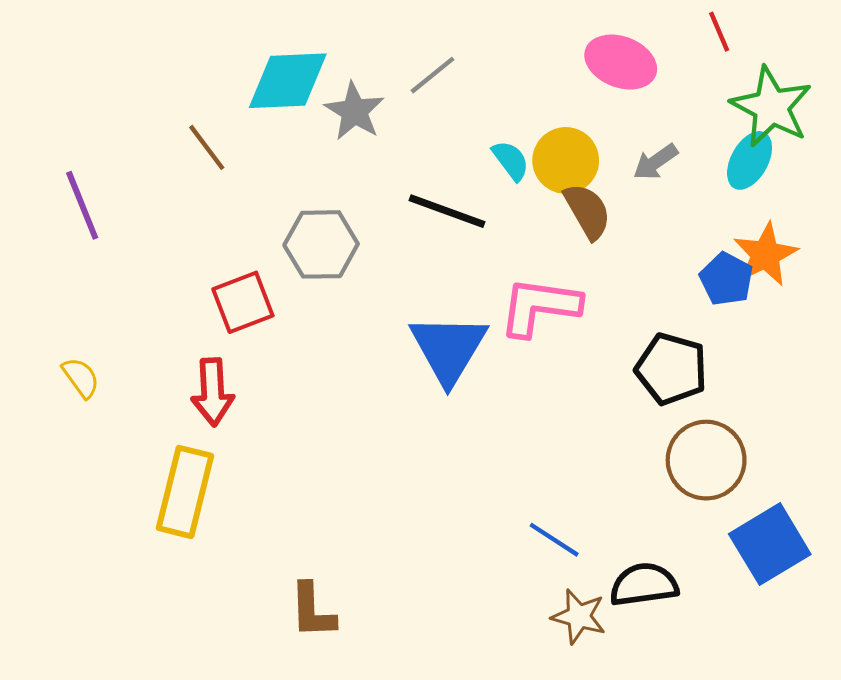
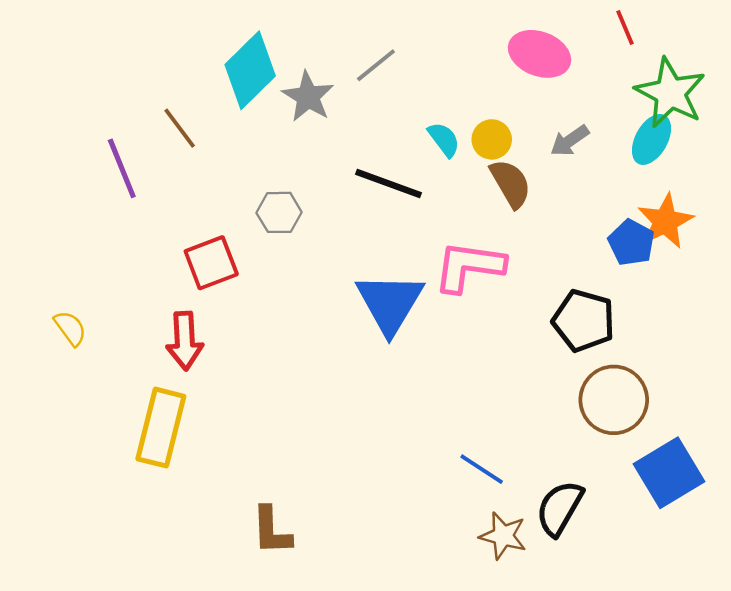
cyan diamond: (288, 81) -> (250, 70), turned -42
yellow circle: (566, 160) -> (492, 139), size x0.7
purple line: (82, 205) -> (122, 168), moved
gray hexagon: (321, 244) -> (279, 212), size x0.7
black semicircle: (644, 585) -> (560, 508), turned -52

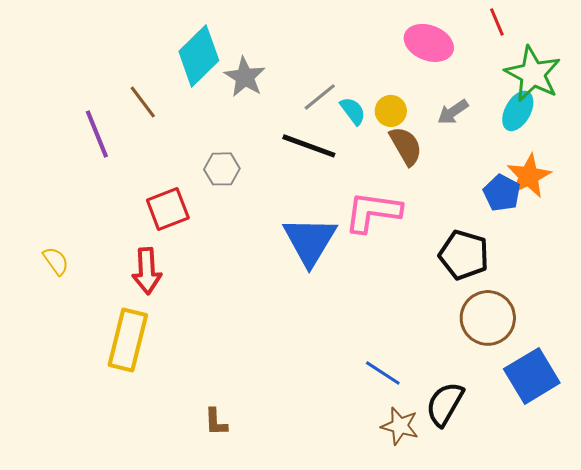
gray line: (376, 65) -> (320, 97), moved
brown L-shape: (272, 531) -> (216, 422), size x0.7

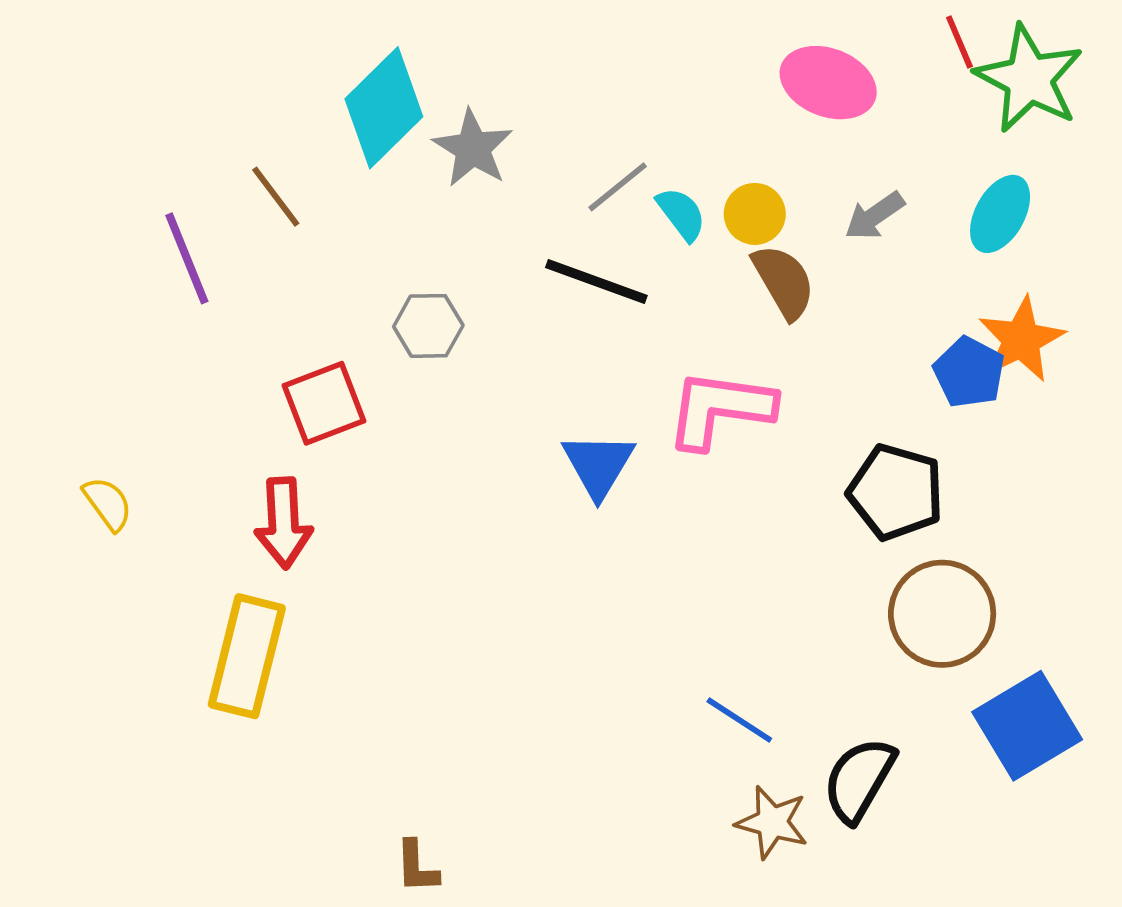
green star: (533, 74) -> (1029, 79), moved
blue triangle: (310, 241) -> (598, 465), size x0.7
brown L-shape: (216, 422) -> (417, 867), moved

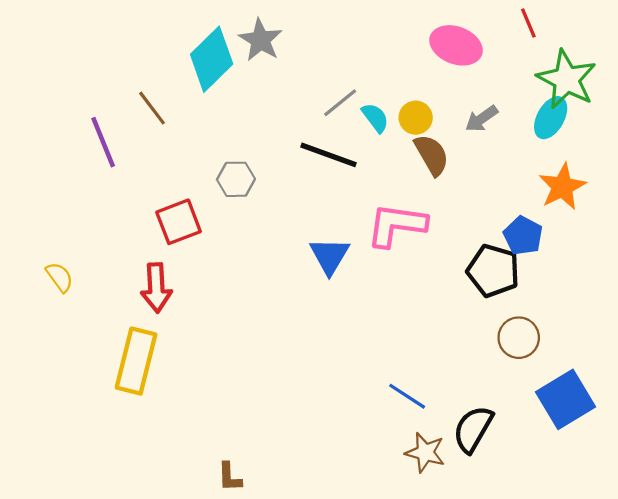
green star: (1029, 79) -> (567, 79), moved
gray star: (473, 148) -> (260, 40), moved
blue pentagon: (969, 372) -> (523, 236), moved
brown circle: (942, 614) -> (519, 338), size x0.7

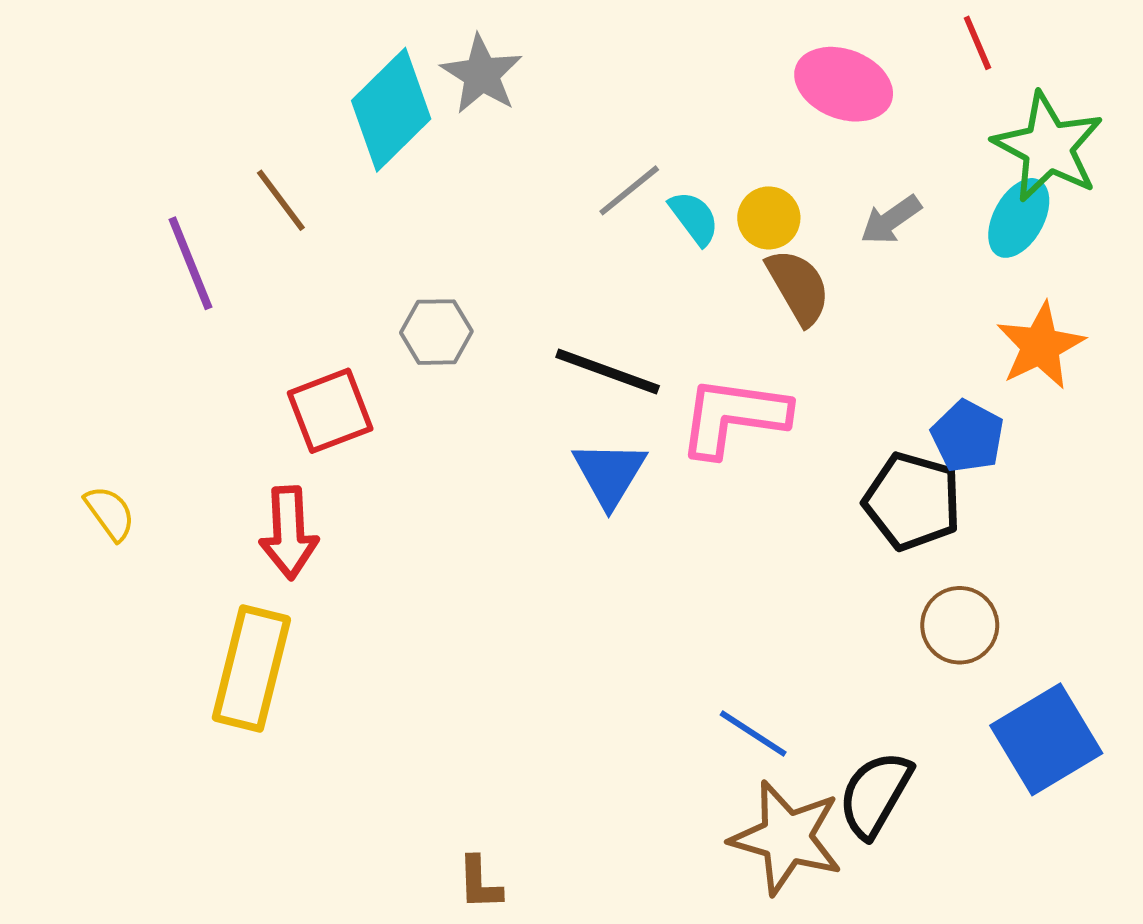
black line: (328, 155) -> (608, 371), moved
brown star: (425, 452) -> (787, 838), size x1.5
brown L-shape: (230, 477) -> (480, 883), moved

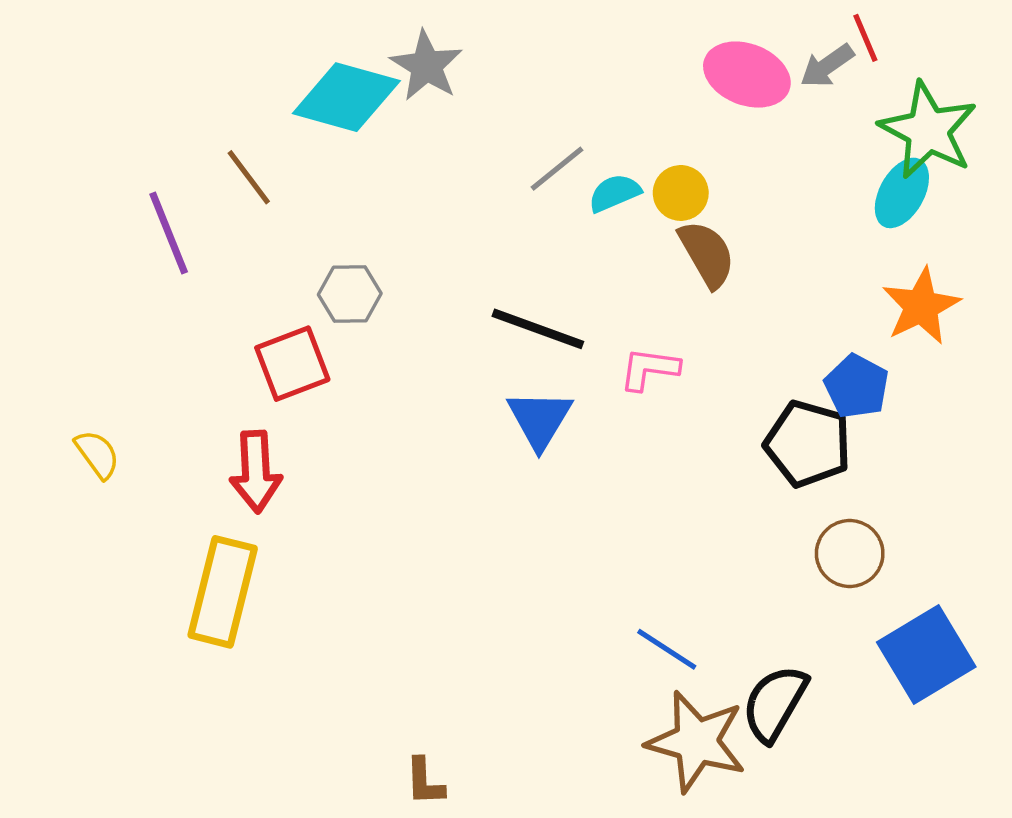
cyan diamond: (391, 110) -> (346, 97), turned 60
cyan semicircle: (694, 218) -> (615, 193), turned -76
gray arrow: (891, 220) -> (827, 66), moved
gray hexagon: (436, 332) -> (350, 294), moved
pink L-shape: (733, 417) -> (649, 369), size x0.6

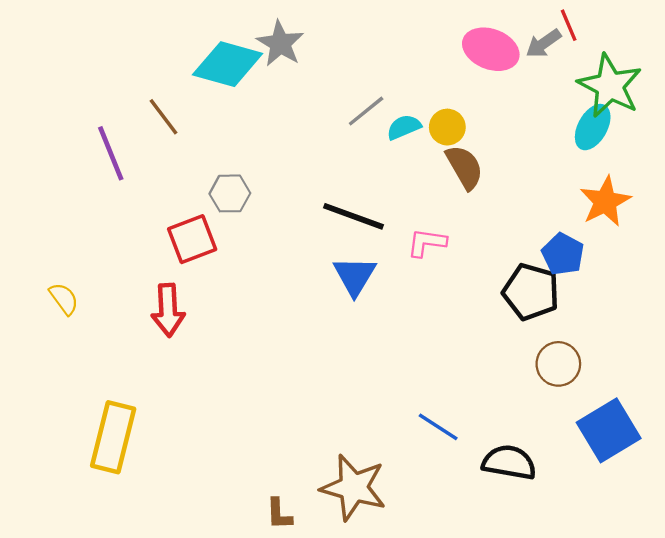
yellow rectangle: (223, 592) -> (113, 437), moved
black semicircle: (775, 703) -> (509, 462), turned 70
brown star: (696, 742) -> (353, 488), moved

